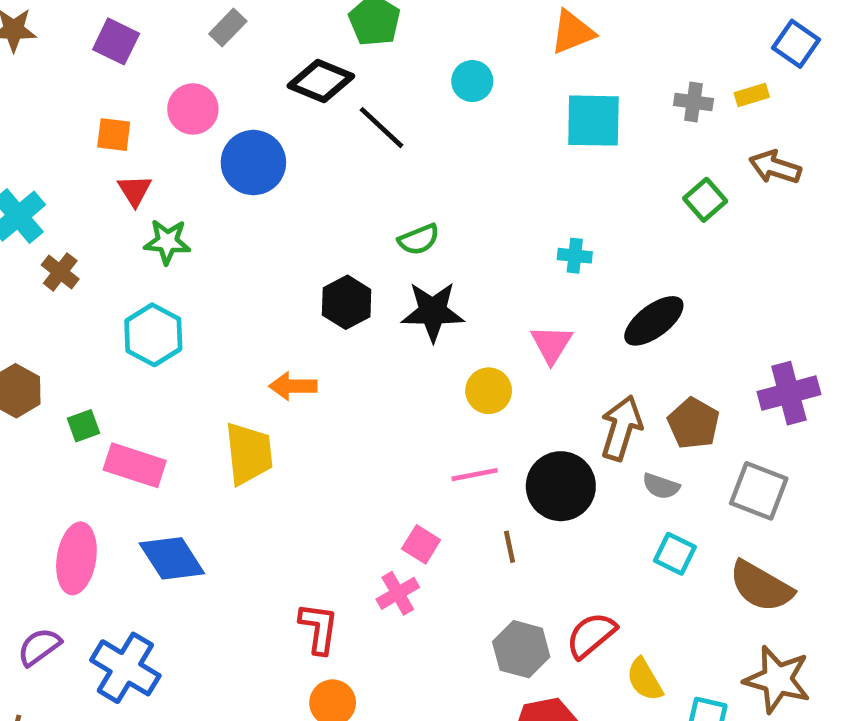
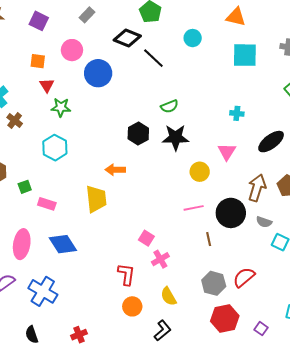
orange triangle: (572, 32) -> (236, 17), turned 35
pink rectangle: (135, 465) -> (47, 204), size x0.7
gray semicircle: (661, 486) -> (264, 222), moved
pink square: (421, 544) -> (146, 238), moved
yellow semicircle: (645, 679) -> (168, 296), moved

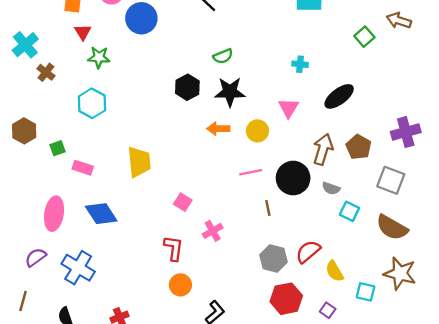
orange arrow: (115, 170) -> (218, 129), moved
pink square: (146, 238) -> (183, 202), moved
yellow semicircle: (168, 296) -> (334, 271), moved

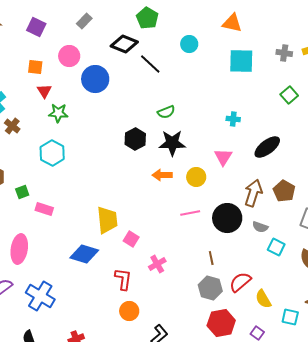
yellow trapezoid: (139, 162) -> (107, 220), moved
brown line: (268, 208) -> (211, 258), moved
blue diamond: (101, 214) -> (84, 254), moved, turned -40

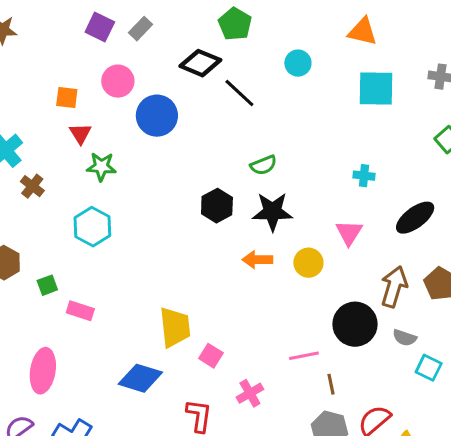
purple square: (36, 27) -> (100, 27), moved
pink line: (190, 213) -> (304, 356), moved

